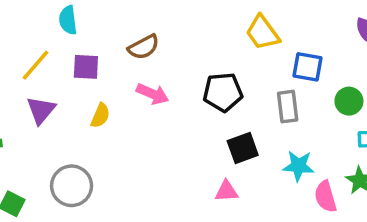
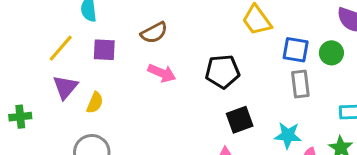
green circle: (349, 101) -> (331, 53), moved
gray rectangle: (288, 107) -> (300, 84), moved
yellow semicircle: (100, 116) -> (95, 103), moved

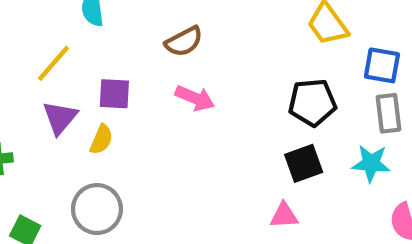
purple square: (104, 50) -> (114, 94), moved
black pentagon: (223, 72) -> (312, 102), moved
cyan star: (288, 135) -> (371, 163), moved

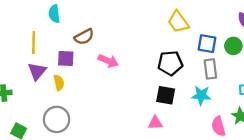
brown semicircle: (184, 41) -> (84, 37), moved
yellow line: (53, 63) -> (34, 42), turned -40
yellow semicircle: (101, 139) -> (59, 83), turned -35
black square: (304, 163) -> (166, 95), turned 30

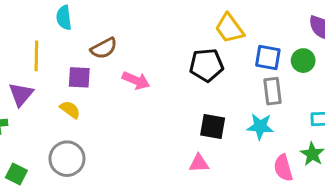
black pentagon: (170, 63) -> (207, 65), moved
purple triangle: (37, 71) -> (21, 94), moved
yellow semicircle: (59, 83) -> (70, 110), turned -42

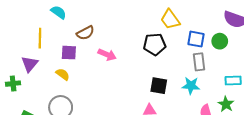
cyan semicircle: (64, 18) -> (59, 12), turned 133

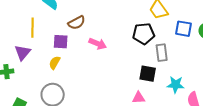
gray rectangle: (199, 62) -> (162, 53), moved
yellow semicircle: (63, 74) -> (55, 63), turned -96
cyan star: (191, 86) -> (176, 85), moved

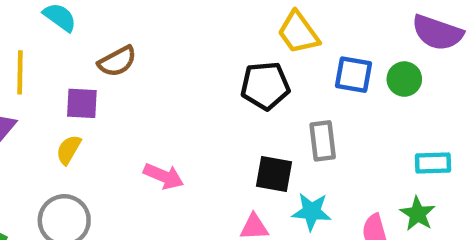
pink arrow: (98, 44) -> (164, 176), moved
gray rectangle: (162, 53) -> (323, 141), moved
cyan star: (176, 85) -> (312, 212), moved

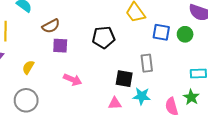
black pentagon: (265, 86) -> (104, 37), moved
purple square: (82, 103) -> (60, 46), moved

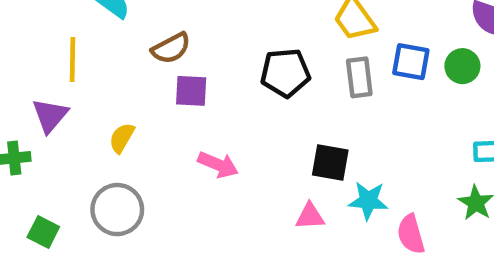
gray rectangle: (147, 63) -> (359, 77), moved
pink semicircle: (172, 106) -> (411, 234), moved

